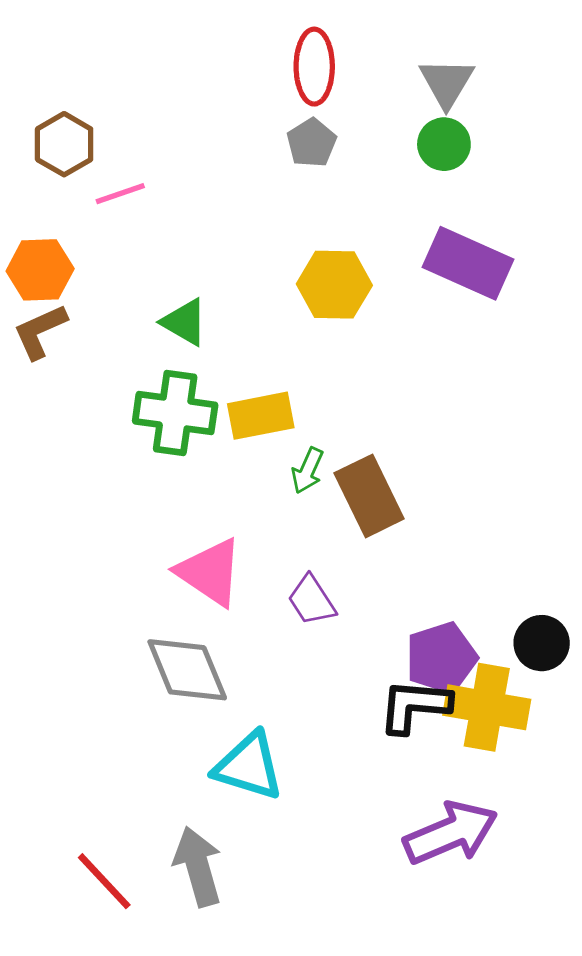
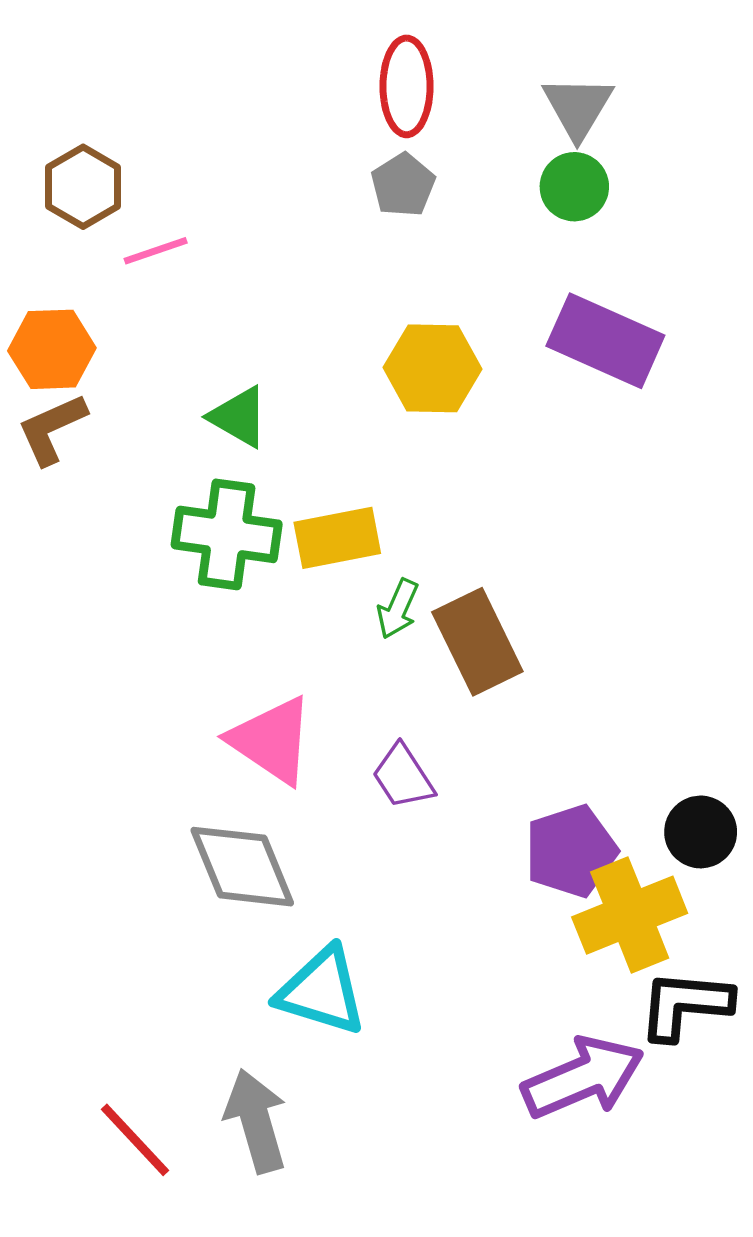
black L-shape: (415, 706) -> (685, 1005), moved
yellow cross: (487, 707) -> (630, 915), turned -32

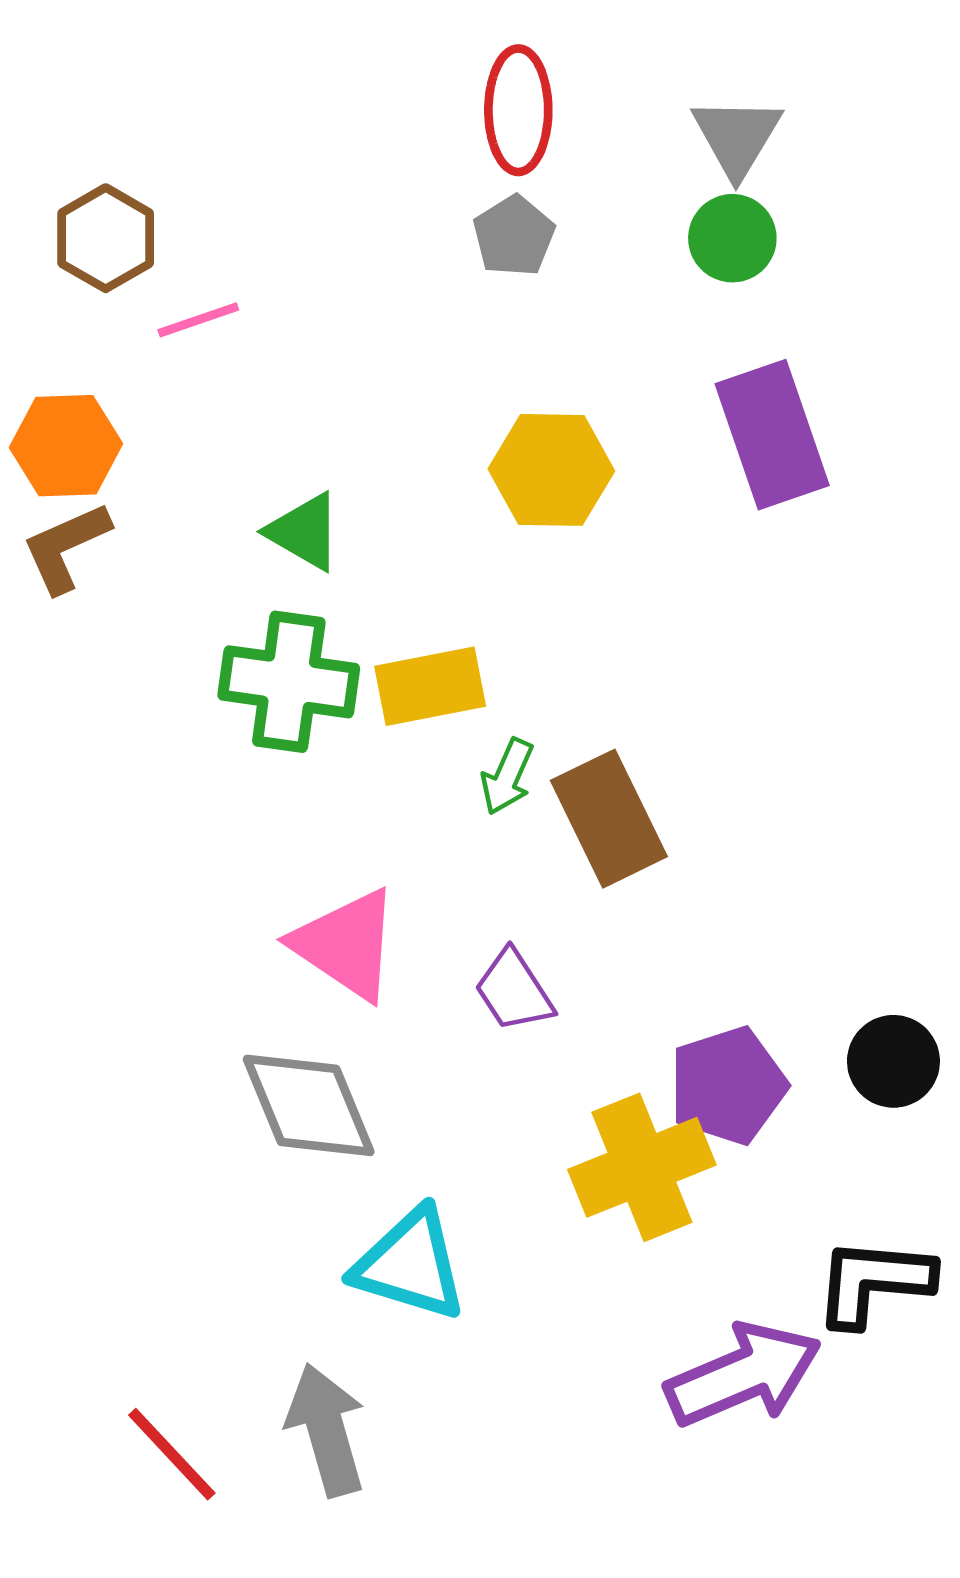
purple rectangle: (605, 341) -> (772, 435), turned 47
yellow cross: (630, 915) -> (642, 1167), moved

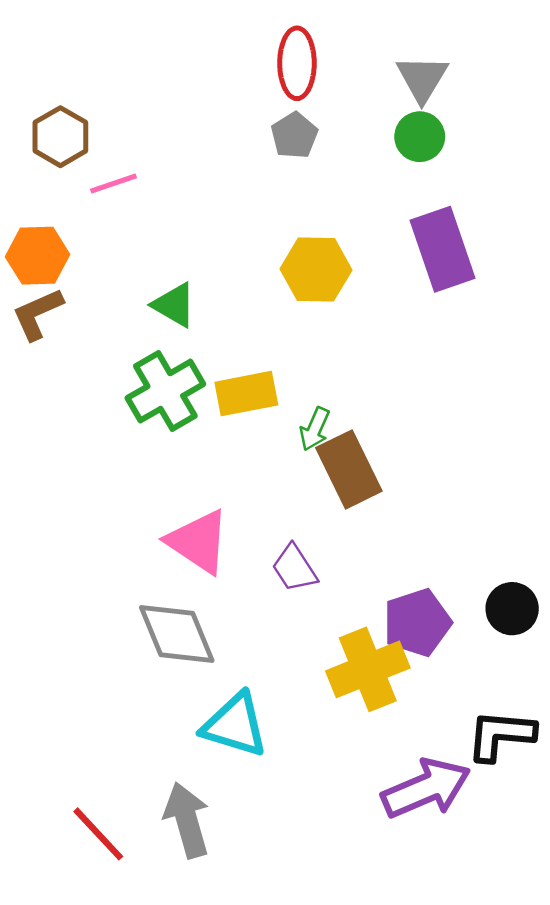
green cross: (289, 682) -> (165, 391), turned -38
green arrow: (507, 777) -> (315, 429), moved

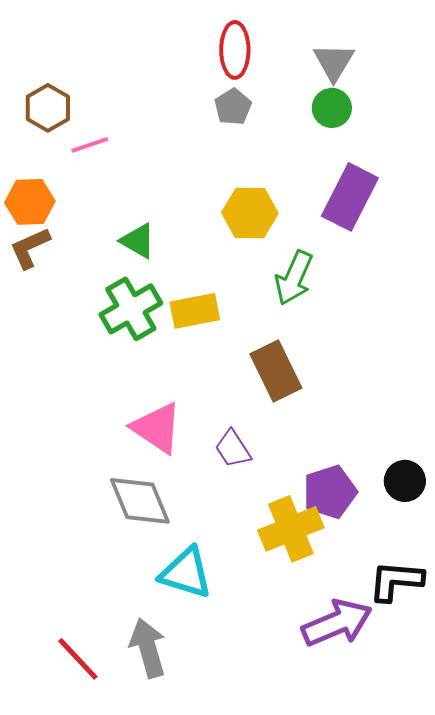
purple rectangle: (442, 249) -> (350, 197), turned 46
green arrow: (315, 429) -> (294, 278), moved, size x1.6

